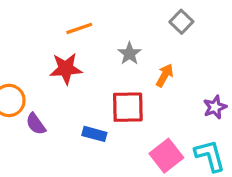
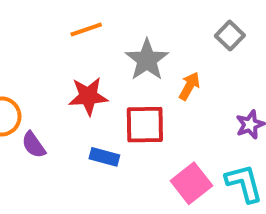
gray square: (181, 22) -> (230, 36), moved
gray star: (129, 54) -> (147, 60), size x1.5
red star: (66, 69) -> (88, 96), moved

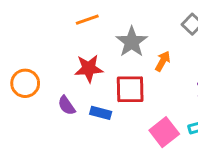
purple semicircle: (34, 145) -> (67, 105), moved

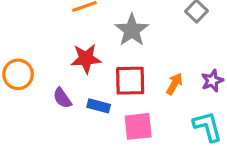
orange arrow: (163, 61) -> (174, 84), moved
pink square: (164, 132) -> (138, 126), moved, turned 32

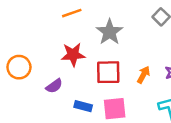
purple semicircle: (62, 98) -> (54, 86), turned -90
blue rectangle: (99, 106) -> (83, 106), moved

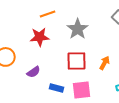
red star: (73, 55) -> (40, 37), moved

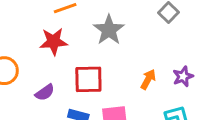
red square: (77, 61) -> (88, 79), moved

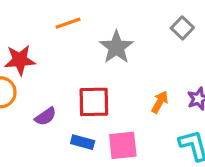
red star: (54, 42) -> (20, 60), moved

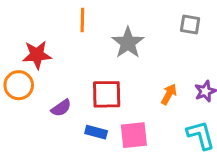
orange line: (68, 23) -> (82, 20), turned -70
gray square: (182, 28) -> (190, 24), turned -35

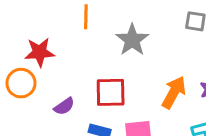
orange arrow: (169, 94) -> (174, 92), size x1.5

